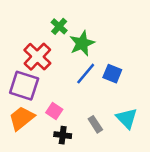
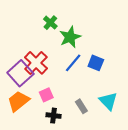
red cross: (37, 57) -> (36, 63), moved
purple square: (24, 86) -> (20, 73), turned 30
pink square: (54, 111) -> (46, 95), turned 32

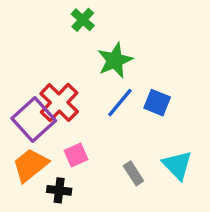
green cross: (50, 23) -> (83, 20), moved
black cross: (53, 116) -> (59, 190), moved

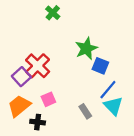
green star: (115, 60) -> (86, 48), moved
blue line: (120, 103) -> (108, 90), moved
purple square: (34, 119) -> (21, 77), size x0.7

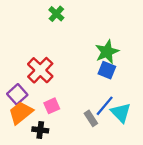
green star: (86, 48) -> (107, 52), moved
purple square: (21, 77) -> (17, 94), moved
blue line: (108, 90) -> (105, 106), moved

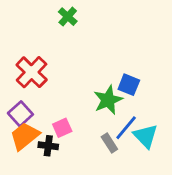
green star: (107, 52) -> (108, 100), moved
red cross: (40, 70) -> (32, 72), moved
black cross: (40, 130) -> (48, 146), moved

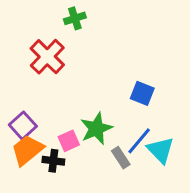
green cross: (68, 17) -> (75, 18), turned 30
red cross: (32, 72) -> (47, 57), moved
green star: (108, 100) -> (96, 129), moved

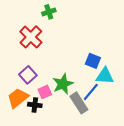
purple square: (23, 126) -> (28, 75), moved
cyan triangle: (161, 150) -> (105, 76), moved, turned -42
gray rectangle: (121, 158) -> (79, 103), size x1.5

